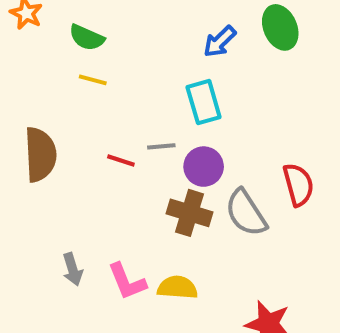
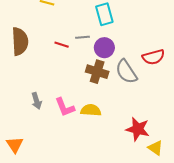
red semicircle: (298, 185) -> (153, 57), turned 90

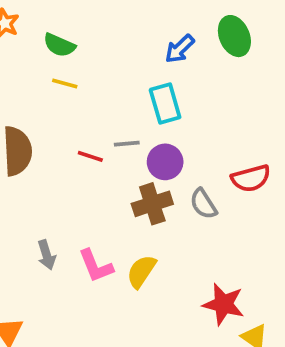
brown cross: (97, 72) -> (152, 204), turned -35
gray semicircle: (126, 72) -> (203, 204), size x0.7
yellow semicircle: (91, 110) -> (141, 271), turned -60

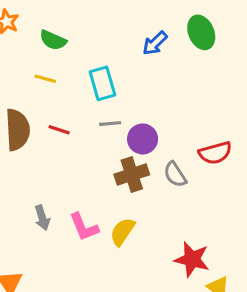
yellow line: (65, 83) -> (45, 79), moved
cyan rectangle: (165, 104) -> (102, 83), moved
red line: (90, 156) -> (59, 130), moved

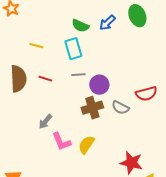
green semicircle: (53, 40) -> (80, 26), moved
gray semicircle: (175, 174) -> (120, 108), turned -30
gray arrow: (42, 218) -> (45, 122), moved, turned 56

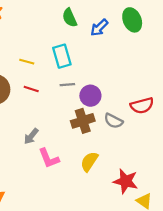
green semicircle: (80, 26) -> (70, 18), moved, turned 42
yellow line: (36, 46) -> (27, 62), moved
yellow semicircle: (86, 145) -> (89, 161), moved

